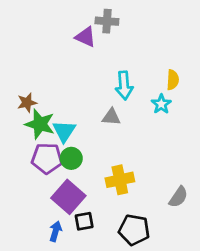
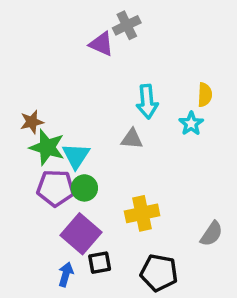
gray cross: (107, 21) -> (127, 25), turned -30

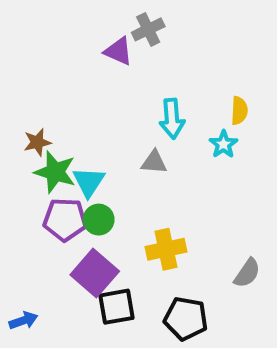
black square: (100, 263) -> (116, 307), size x1.4
blue arrow: (66, 274) -> (23, 321), moved, turned 55

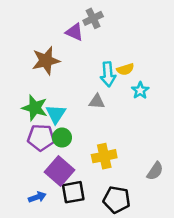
yellow semicircle: (239, 111) -> (125, 69), moved, turned 70
brown star: (37, 142) -> (46, 61), moved, size x1.6
blue arrow: (23, 321) -> (37, 197), moved

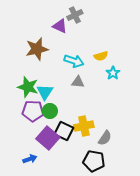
cyan arrow: (108, 74) -> (74, 61), moved, turned -66
gray semicircle: (155, 171) -> (105, 138), moved
black square: (73, 192) -> (64, 131), moved, turned 36

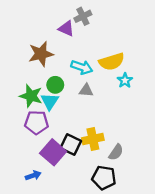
yellow semicircle: (101, 56) -> (112, 62), size x1.6
green circle: (50, 111) -> (55, 85), moved

